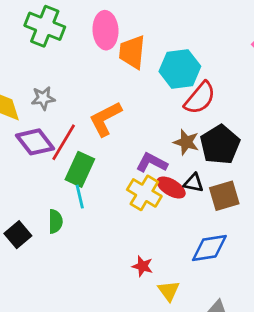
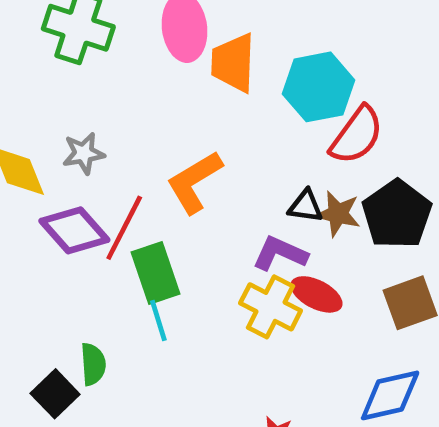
green rectangle: (80, 169) -> (156, 273), turned -40
black triangle: (194, 183) -> (305, 206), moved
green semicircle: (55, 221) -> (93, 364), moved

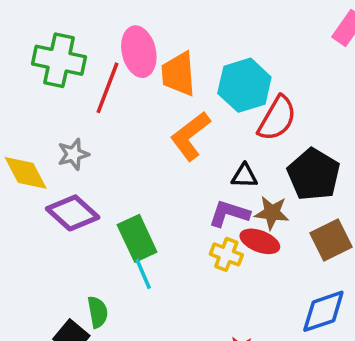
orange L-shape: (194, 182) -> (190, 136), moved
brown star: (338, 214) -> (272, 213), moved
red line: (124, 228) -> (108, 88), moved
yellow cross: (271, 307) -> (226, 254), size x0.7

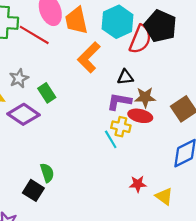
red line: (108, 88) -> (34, 35), turned -72
black pentagon: (314, 175) -> (160, 26), moved
green rectangle: (137, 238) -> (47, 93), moved, size x0.7
cyan line: (143, 274) -> (111, 139), moved

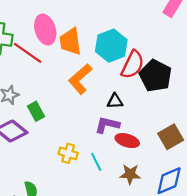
black pentagon: (160, 26) -> (155, 76), moved
brown star: (145, 97) -> (130, 174), moved
yellow cross: (121, 127) -> (68, 153), moved

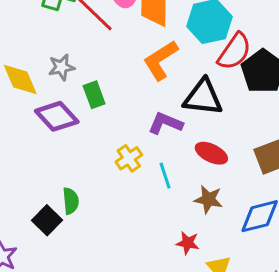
black triangle: (115, 101) -> (203, 97), size x1.8
purple L-shape: (107, 125) -> (165, 123), moved
yellow cross: (68, 153) -> (129, 158), turned 30

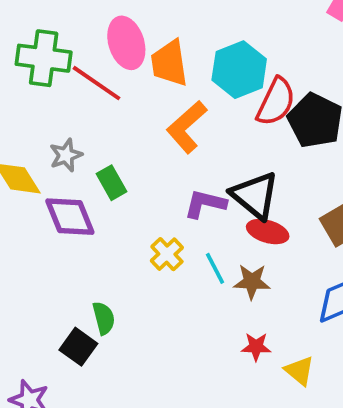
black triangle: (203, 97) -> (255, 195), moved, turned 42
purple diamond: (57, 116) -> (70, 217), turned 30
brown star: (208, 199) -> (252, 282), moved

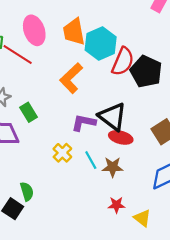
orange trapezoid: (169, 63) -> (74, 32), moved

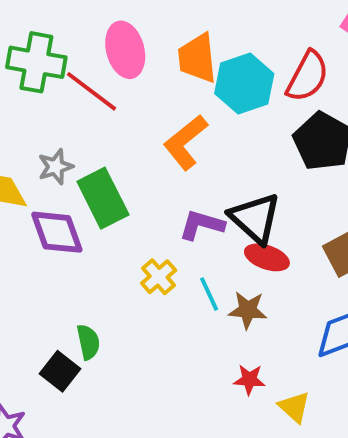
red semicircle: (123, 61) -> (307, 76), moved
green rectangle: (29, 112) -> (103, 198), size x1.6

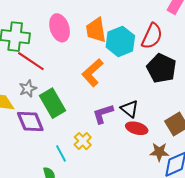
red line: (92, 91) -> (31, 61), moved
black triangle: (255, 218) -> (130, 109), size x0.7
purple L-shape: (202, 225) -> (103, 114), turned -30
cyan line: (209, 294) -> (61, 153), moved
brown star: (248, 310) -> (159, 152), moved

